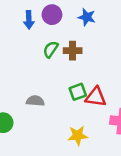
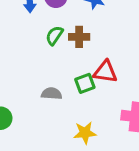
red triangle: (96, 97) -> (105, 72), moved
gray semicircle: (35, 101) -> (52, 94), moved

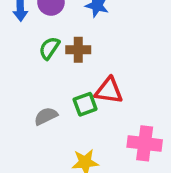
gray semicircle: (52, 94) -> (46, 116), turned -30

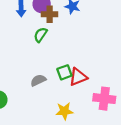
brown cross: (78, 50) -> (50, 14), moved
red triangle: (109, 91) -> (78, 77), moved, turned -30

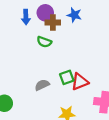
green semicircle: (40, 35) -> (44, 42), turned -104

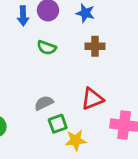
brown cross: (53, 22) -> (95, 46), moved
green square: (67, 77) -> (58, 124), moved

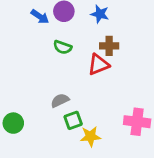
blue arrow: (23, 16) -> (40, 17), turned -54
red triangle: (92, 99) -> (98, 65), moved

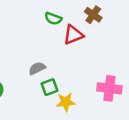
brown cross: (109, 46) -> (93, 15), moved, turned 35
green semicircle: (63, 47) -> (53, 18), moved

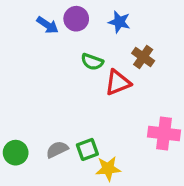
gray semicircle: (37, 68) -> (57, 149), moved
pink cross: (109, 88) -> (164, 134), moved

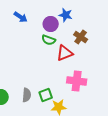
purple circle: (76, 19) -> (51, 24), moved
pink cross: (164, 134) -> (77, 81), moved
gray semicircle: (57, 149) -> (27, 95), turned 120

